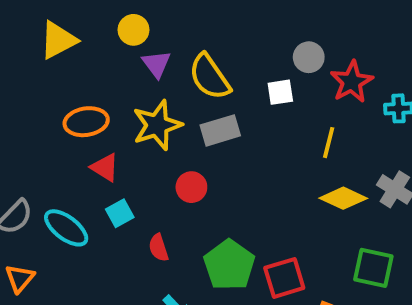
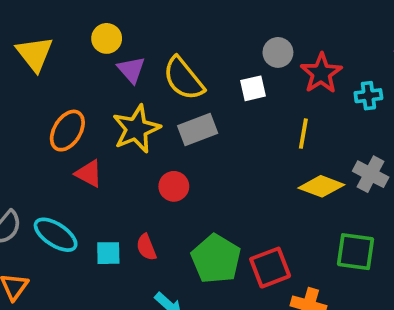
yellow triangle: (58, 40) -> (35, 54), turned -36
orange ellipse: (86, 122) -> (67, 131), turned -45
cyan square: (120, 213) -> (108, 253), moved, turned 32

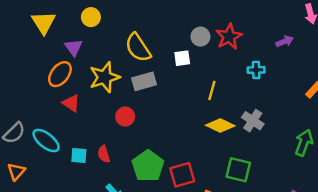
purple triangle: (131, 70) -> (73, 47), moved
red star: (321, 73) -> (229, 37), moved

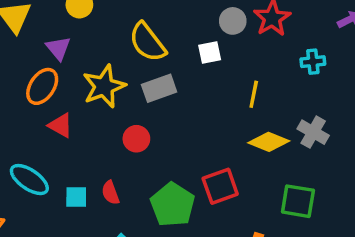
red square: (182, 175) -> (220, 186), moved

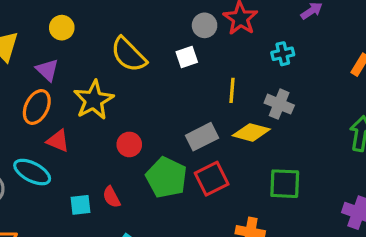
gray rectangle: (159, 88) -> (202, 137), moved
gray cross: (313, 132) -> (279, 104), moved
cyan ellipse: (29, 180) -> (32, 172), moved
green pentagon: (173, 205) -> (166, 177), moved

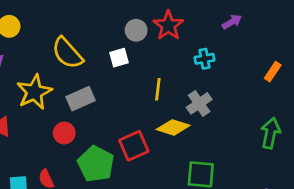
gray cross: (279, 104) -> (199, 103), turned 30
gray rectangle: (202, 137) -> (81, 99), moved
red square: (212, 179) -> (134, 146), moved

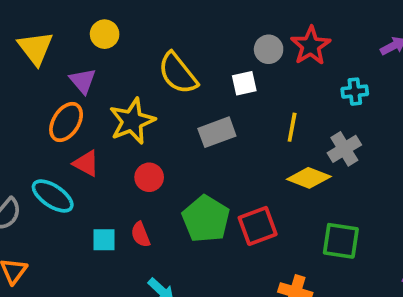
gray rectangle: (81, 99) -> (217, 132), moved
red circle: (64, 133) -> (149, 177), moved
red square: (134, 146) -> (258, 226), moved

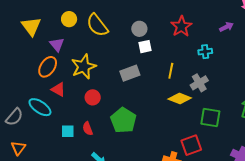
gray circle: (269, 49) -> (139, 29), moved
yellow semicircle: (178, 73) -> (97, 25), moved
red square: (258, 226) -> (191, 145), moved
green square: (341, 241) -> (210, 117), moved

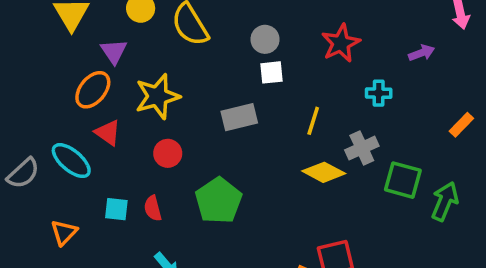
green square: (210, 117) -> (403, 180), moved
orange triangle: (18, 148) -> (64, 232), moved

